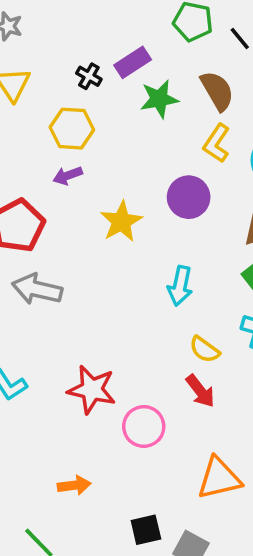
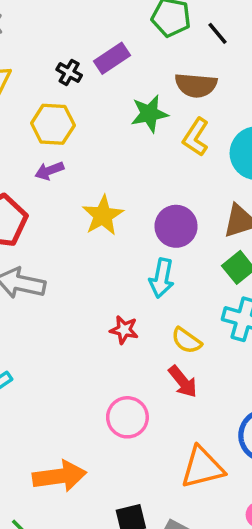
brown semicircle: (217, 91) -> (196, 85), turned 126
green star: (159, 99) -> (149, 114), moved
purple circle: (189, 197) -> (176, 226), moved
red star: (92, 390) -> (124, 330), moved, size x0.6
orange arrow: (74, 485) -> (59, 476), size x1.6

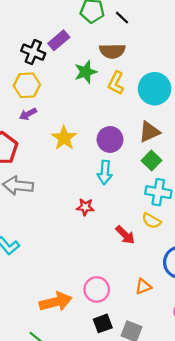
black cross: (69, 72) -> (33, 52), size x1.5
yellow semicircle: (187, 341) -> (151, 221), moved
pink circle: (127, 417) -> (97, 289), moved
orange triangle: (202, 467) -> (143, 286), size x0.6

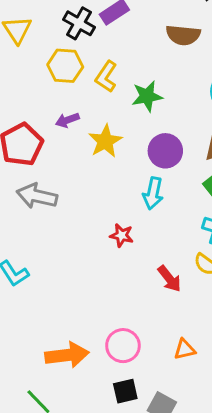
green star: (86, 72) -> (147, 96), moved
yellow L-shape: (116, 83) -> (106, 77), moved
purple arrow: (28, 114) -> (67, 120), moved

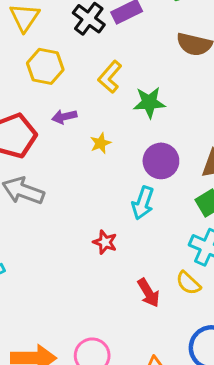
yellow hexagon: (65, 66) -> (45, 66), moved
yellow star: (105, 141) -> (100, 143), size x0.6

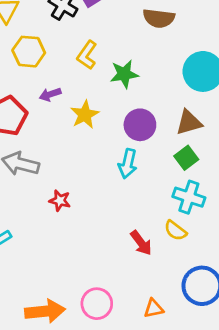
yellow star: (100, 143) -> (85, 115), size x1.5
red star: (105, 242) -> (60, 201), moved

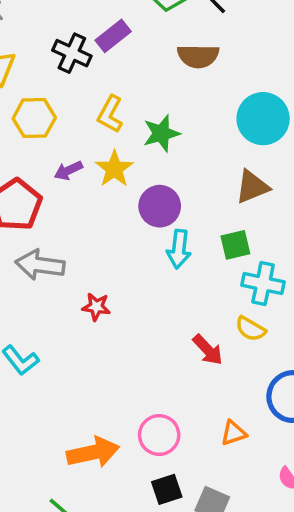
yellow star: (85, 115) -> (114, 169), moved
purple circle: (140, 125) -> (160, 206), moved
green square: (186, 158) -> (235, 245), moved, turned 30

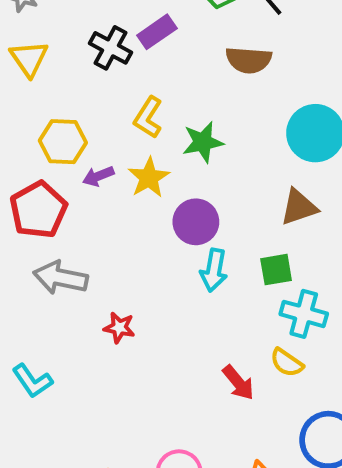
yellow hexagon: (34, 118) -> (63, 142), moved

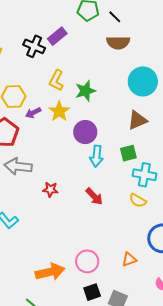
brown semicircle: (249, 60) -> (118, 43), moved
red arrow: (238, 383) -> (94, 196), moved

